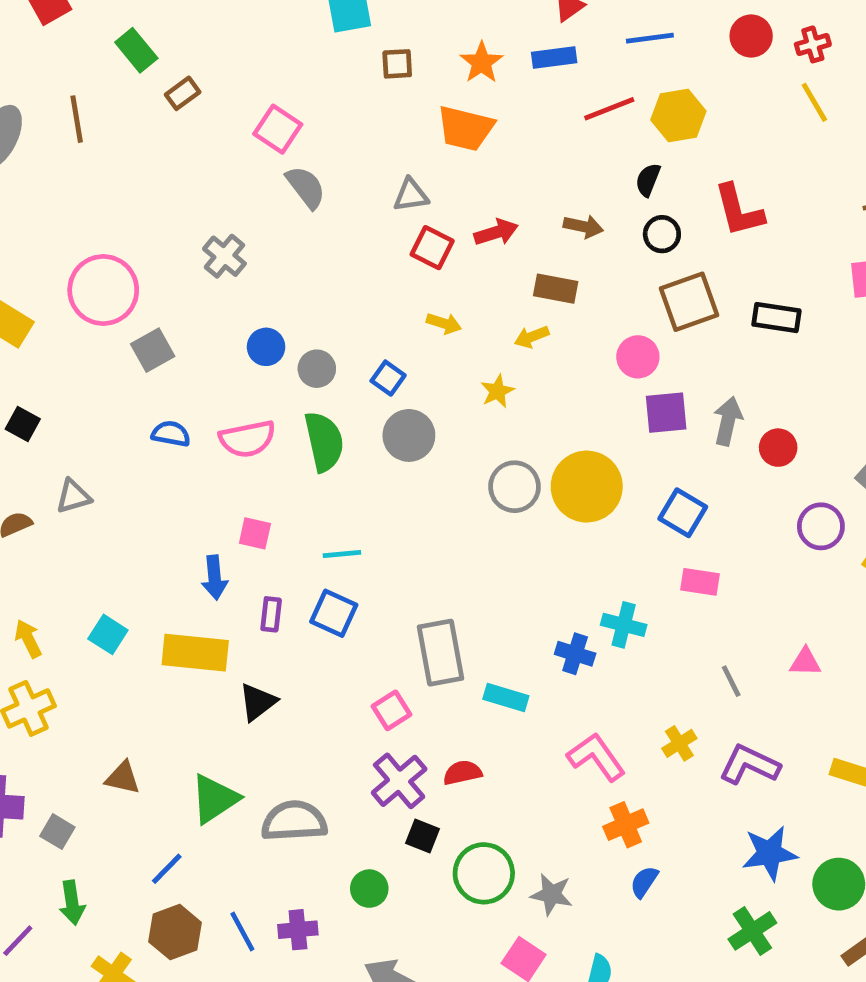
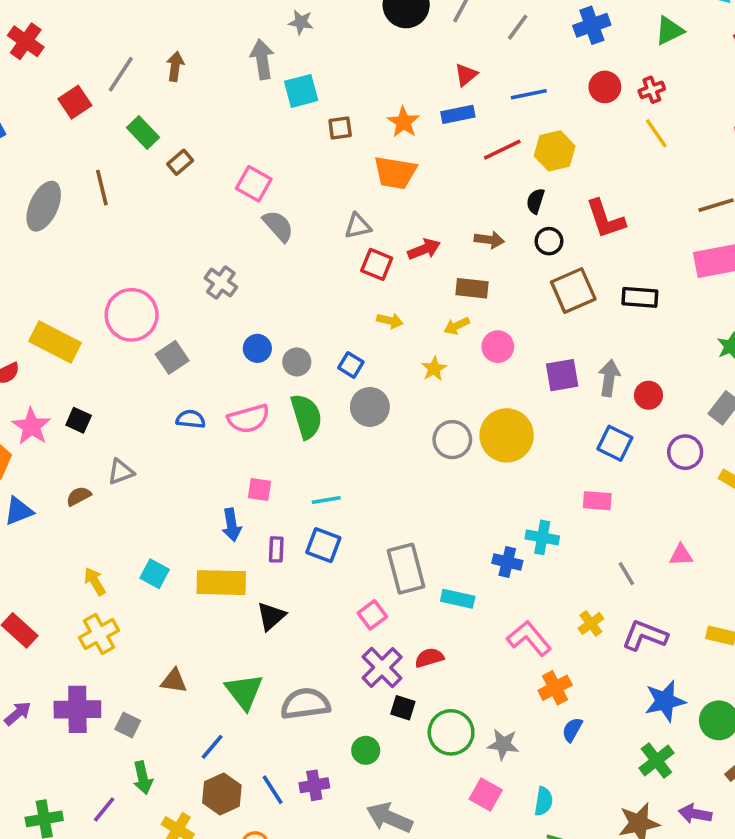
pink circle: (638, 357) -> (498, 347), moved
blue square: (683, 513) -> (615, 443), moved
green triangle: (215, 799) -> (244, 692), turned -30

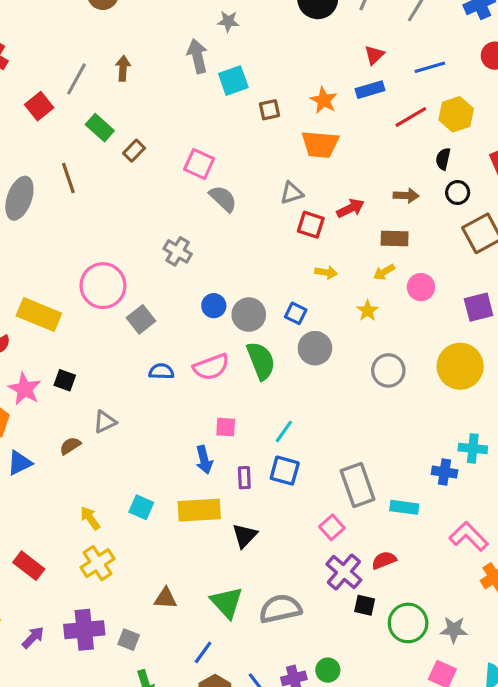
gray circle: (297, 362) -> (249, 315), size x1.4
yellow circle: (507, 435) -> (460, 366), moved
cyan line: (326, 500) -> (284, 431), turned -40
green circle: (366, 750) -> (328, 670), moved

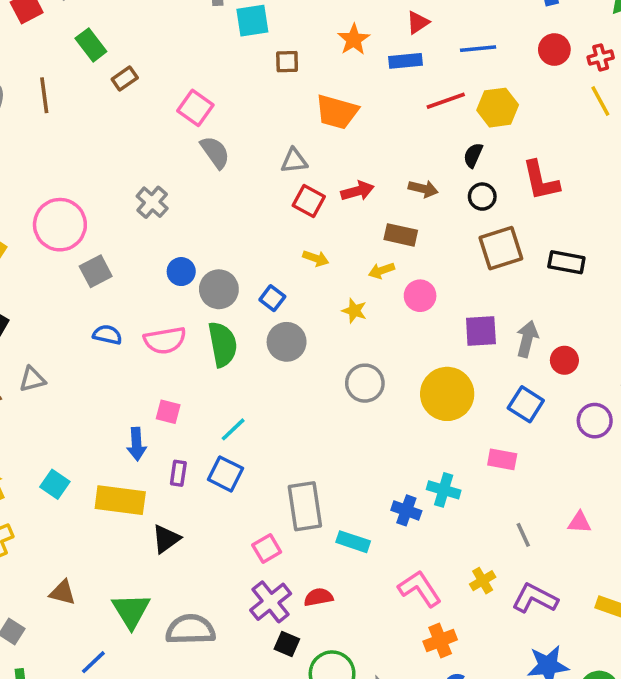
orange star: (324, 100) -> (354, 39), moved
yellow star: (368, 311) -> (354, 311), turned -30

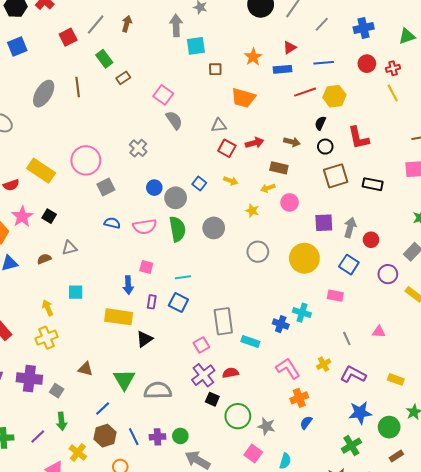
blue square: (272, 298) -> (199, 184), moved
cyan line: (233, 429) -> (183, 277), turned 35
cyan square: (55, 484) -> (76, 292), moved, turned -35

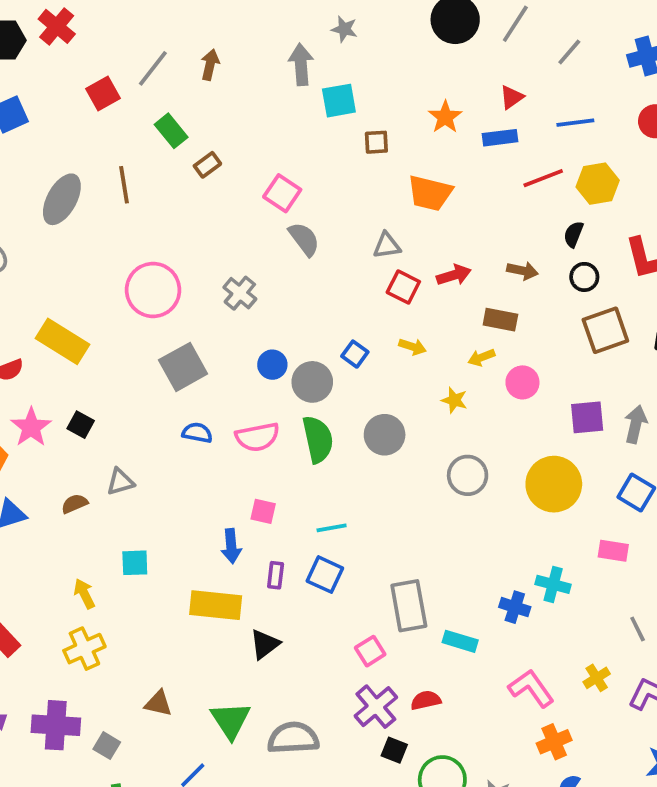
pink circle: (86, 160) -> (153, 290), moved
gray square: (106, 187) -> (183, 367), size x1.4

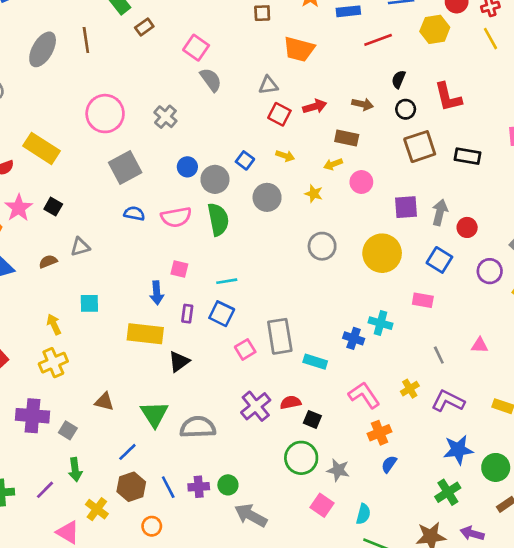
yellow hexagon: (598, 184) -> (435, 29), moved
gray circle: (385, 435) -> (267, 197), moved
pink square: (370, 651) -> (245, 349), moved
black square: (394, 750) -> (312, 419), moved

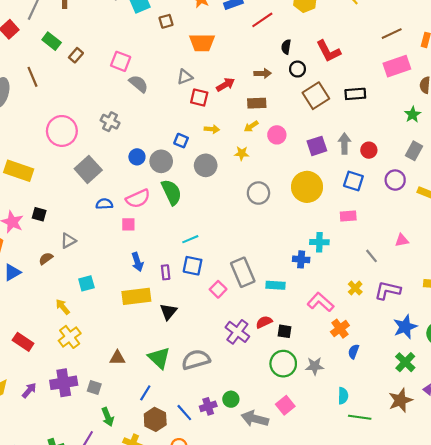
pink square: (179, 269) -> (128, 224), moved
pink square: (322, 505) -> (285, 405), moved, turned 30

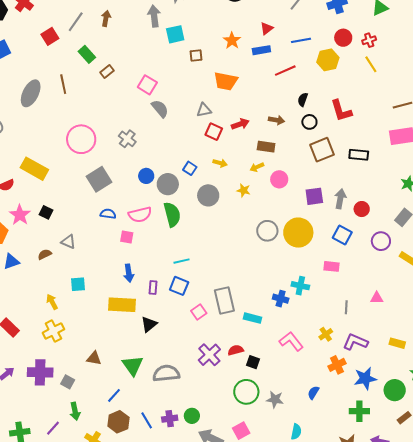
gray circle: (258, 193) -> (267, 231), moved
gray triangle: (68, 241) -> (68, 242), turned 42
gray line: (372, 256) -> (346, 307), turned 32
orange cross: (340, 329) -> (337, 365), moved
green cross: (405, 362) -> (359, 411), turned 36

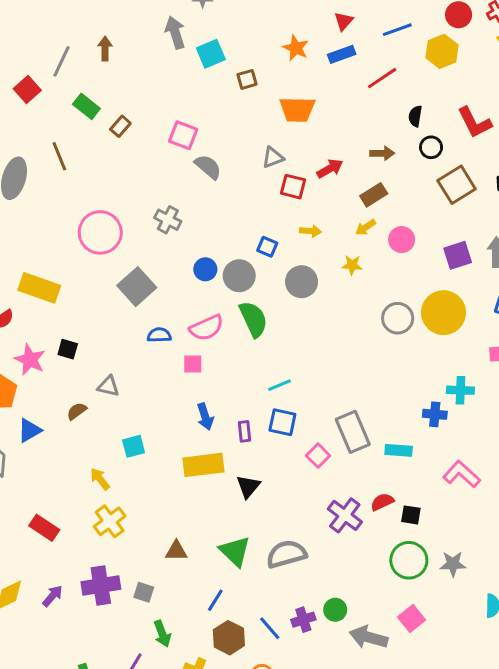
brown rectangle: (266, 147) -> (374, 195), turned -30

